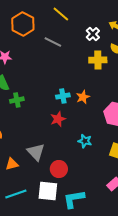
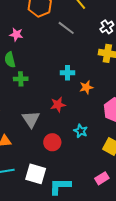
cyan cross: (63, 96) -> (67, 73), moved
gray triangle: (36, 152) -> (31, 119), moved
red circle: (59, 169) -> (52, 142), moved

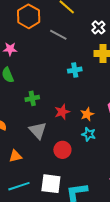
cyan cross: (67, 73) -> (75, 70), moved
green cross: (21, 79) -> (32, 98), moved
orange star: (86, 87) -> (87, 114), moved

